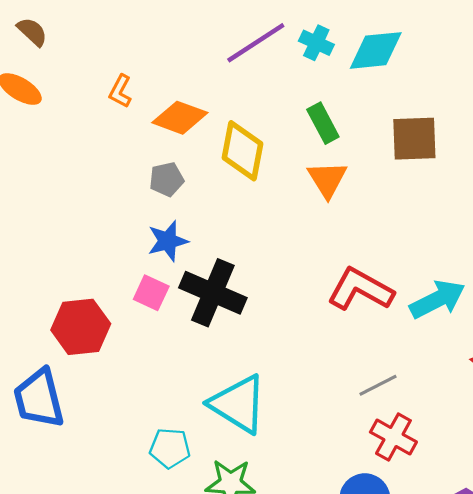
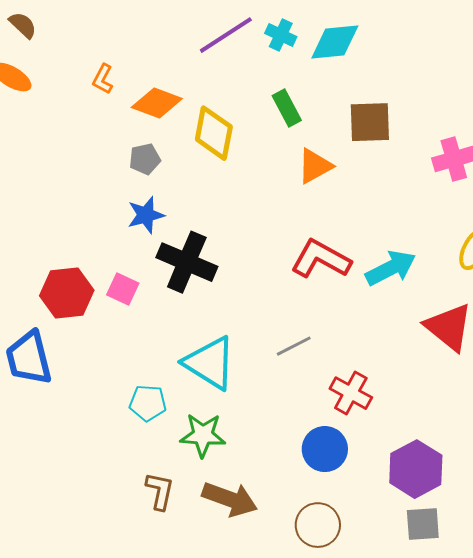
orange triangle: (327, 179) -> (315, 166), moved, turned 33
pink square: (151, 293) -> (123, 289), moved
gray line: (378, 385) -> (294, 346), moved

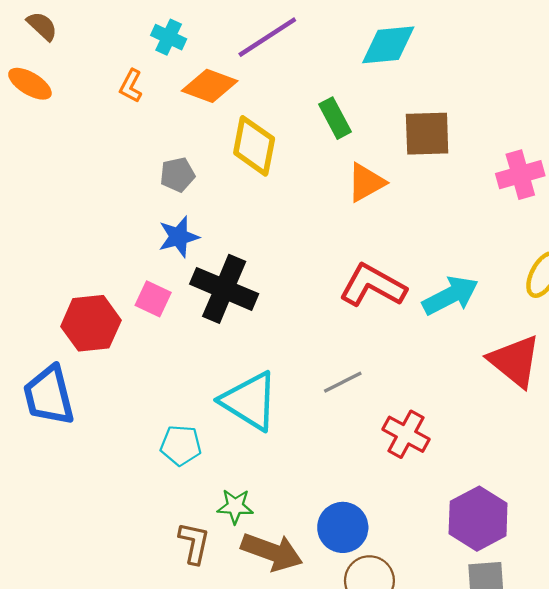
cyan cross: (281, 35) -> (169, 37), moved
orange diamond: (157, 103) -> (210, 86), moved
pink square: (123, 289) -> (153, 299), moved
green star: (203, 435) -> (235, 506), moved, size x0.7
blue circle: (325, 449) -> (343, 527), moved

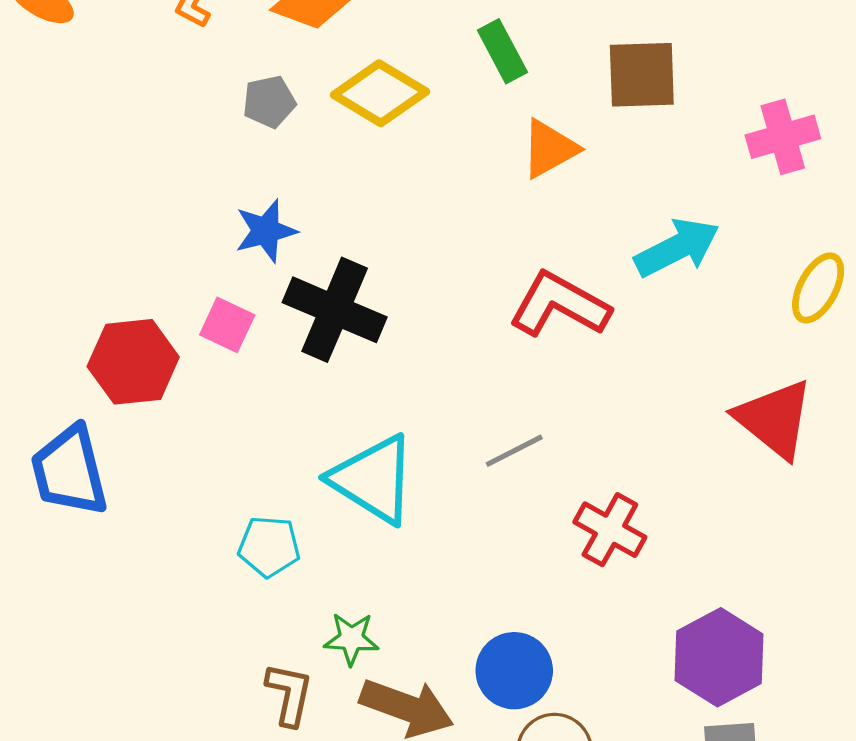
yellow diamond: (254, 146) -> (380, 93), turned -70
gray pentagon: (177, 175) -> (269, 102), moved
cyan arrow: (450, 296) -> (677, 248), moved

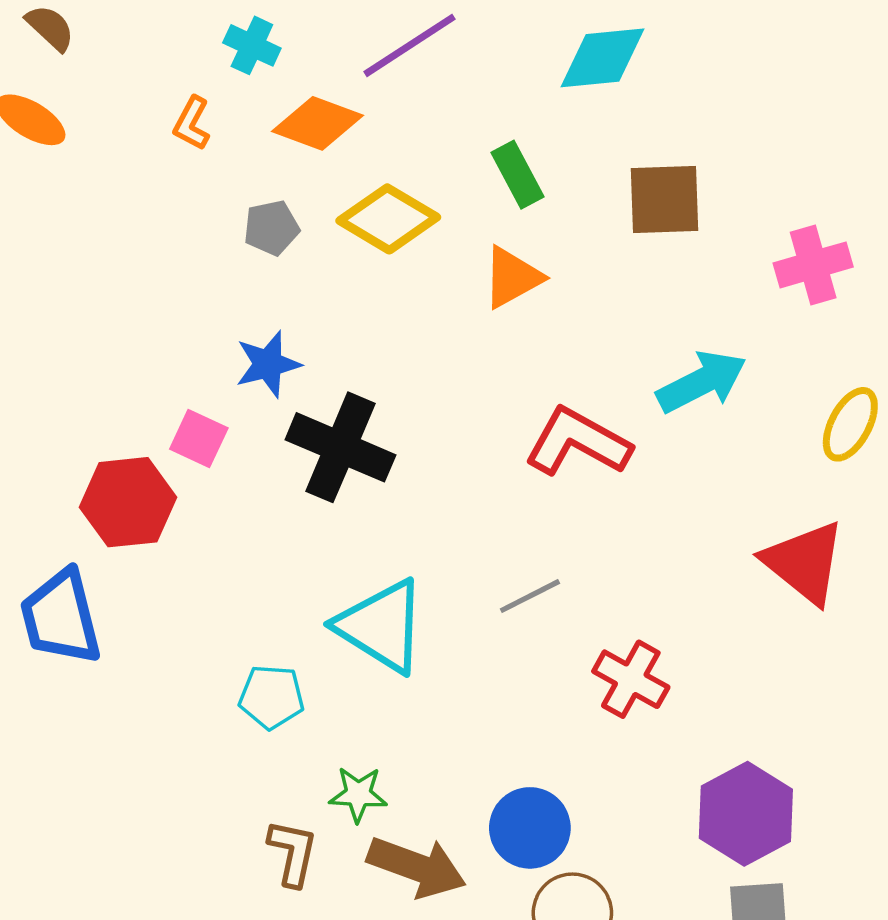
orange triangle: (549, 149) -> (512, 277), moved
pink square: (227, 325) -> (199, 438), moved

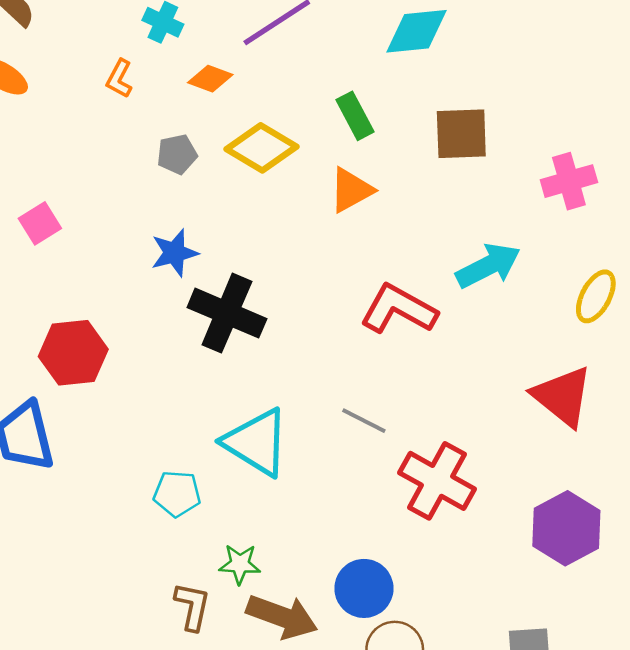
orange diamond: (317, 123) -> (210, 79), size x0.7
pink square: (199, 438) -> (40, 223), moved, turned 33
gray line: (530, 596) -> (364, 421), turned 54
red cross: (631, 679) -> (437, 481), size x1.4
purple hexagon: (746, 814) -> (566, 528), moved

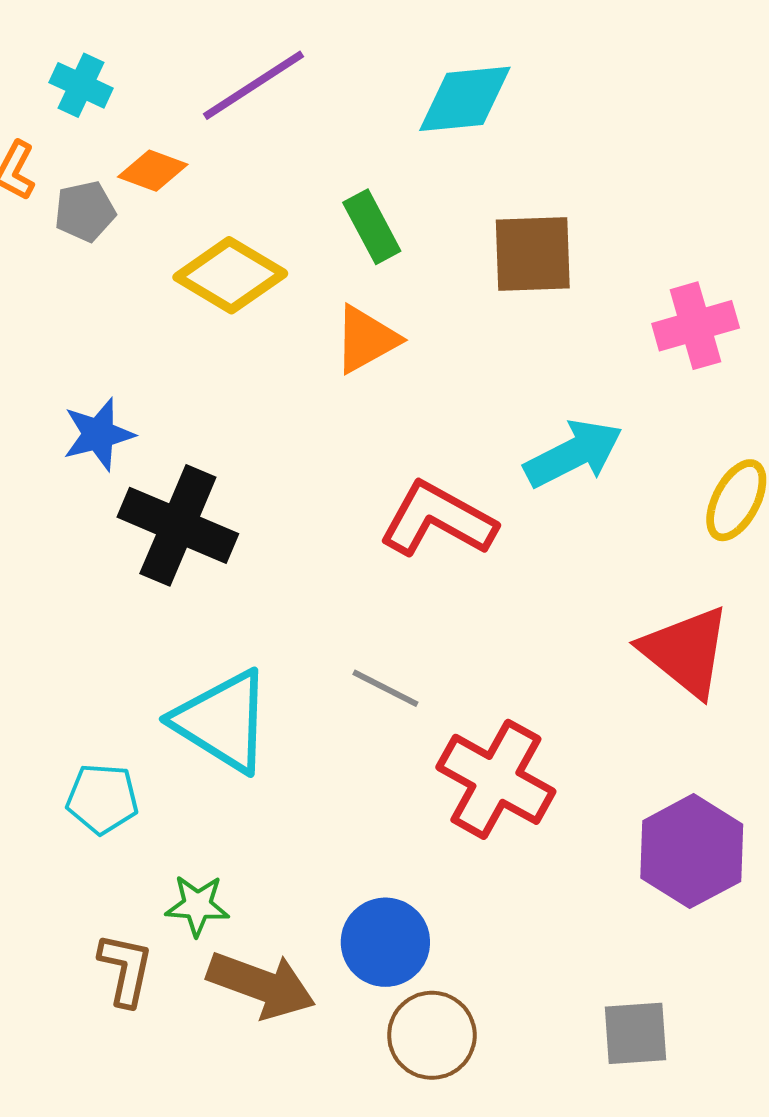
gray pentagon: (177, 154) -> (85, 211), moved

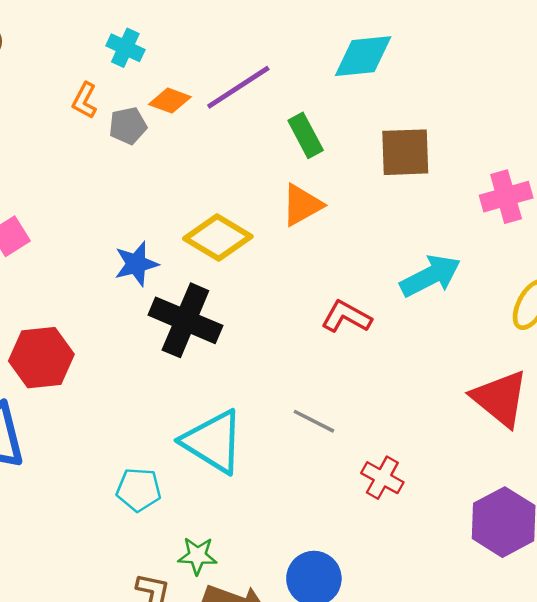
purple line: (254, 85) -> (238, 87), moved
yellow diamond: (230, 275) -> (218, 237), moved
red L-shape: (438, 520) -> (346, 317), size x0.7
red cross: (496, 779) -> (382, 478), size x0.6

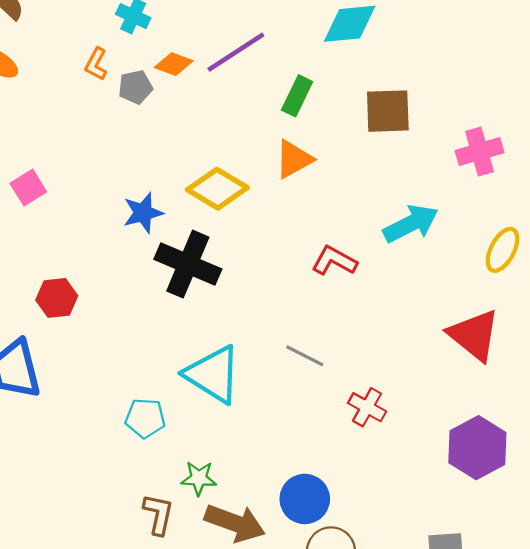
green rectangle: (306, 135) -> (297, 96), turned 54
red hexagon: (41, 358) -> (57, 298), size x0.7

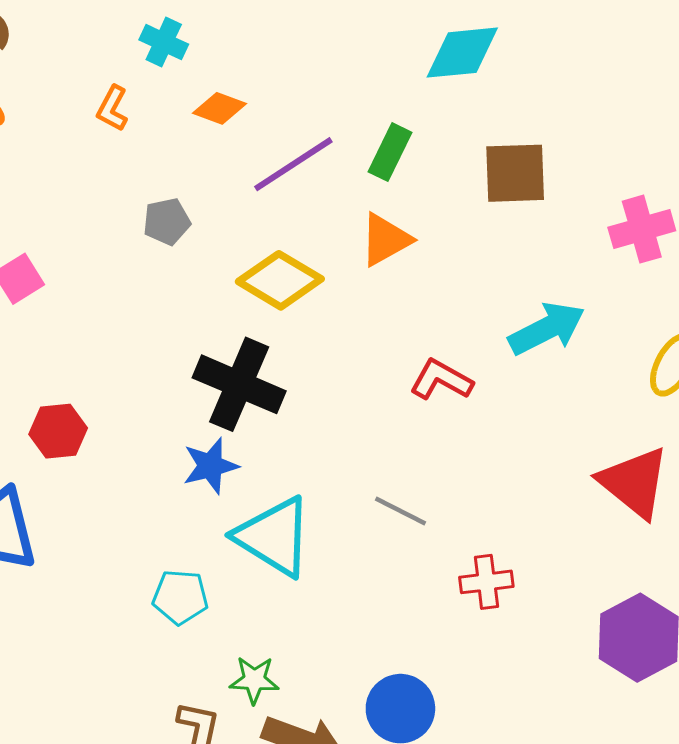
purple line: (236, 52) -> (293, 164), moved
gray pentagon: (135, 87) -> (167, 221), moved
blue star: (143, 213) -> (210, 466), moved
red cross: (367, 407) -> (486, 582), turned -36

